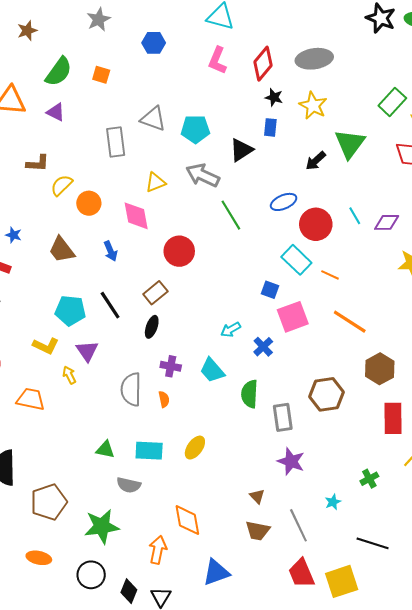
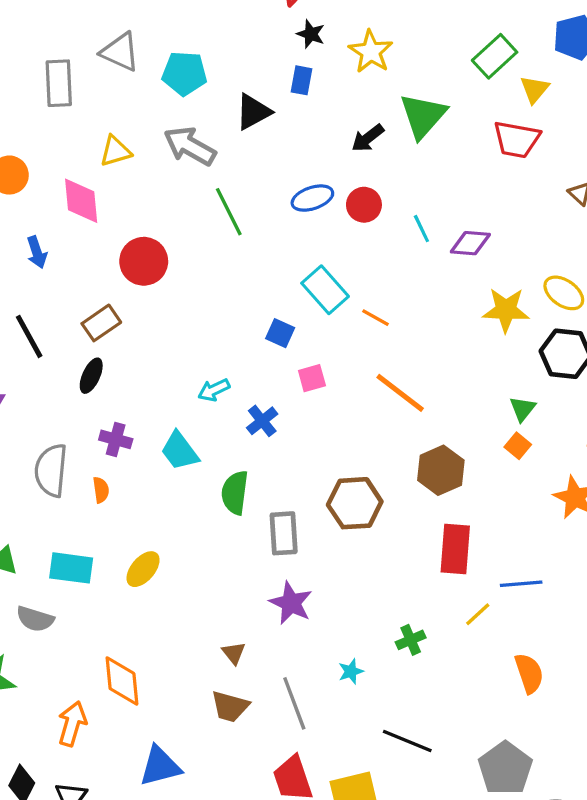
red circle: (316, 224) -> (364, 205), moved, size x0.7
pink square: (293, 317) -> (312, 378), size x0.6

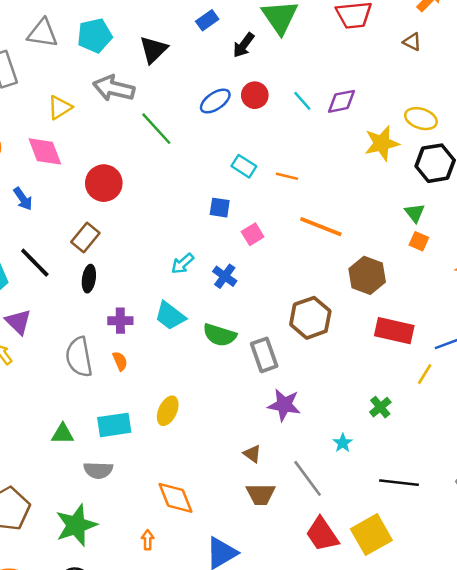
blue rectangle: (302, 80) -> (207, 20), moved, turned 60
cyan rectangle: (325, 290) -> (244, 166), size x0.7
green semicircle: (235, 493) -> (220, 335), turned -64
red rectangle: (455, 549) -> (394, 331), turned -66
orange arrow: (72, 724) -> (148, 540), size x0.6

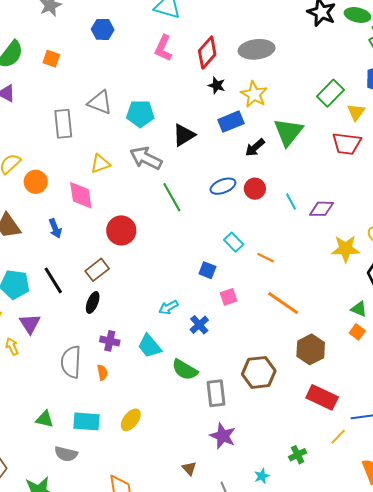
blue rectangle: (207, 20) -> (231, 122), size x1.4
green triangle: (415, 213) -> (359, 309), turned -42

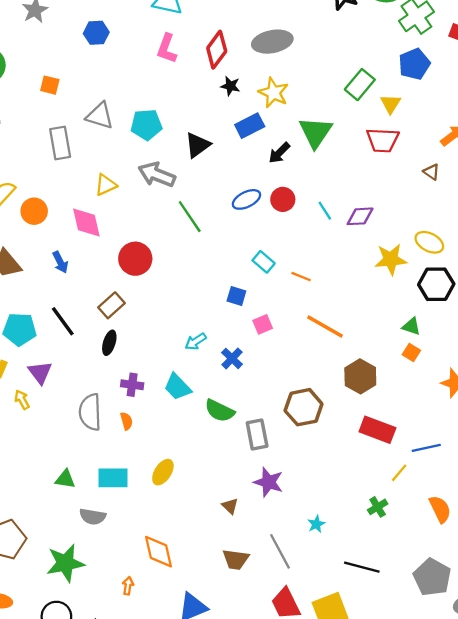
orange square: (51, 59) -> (50, 85), moved
green cross: (298, 455) -> (378, 507), moved
brown triangle: (189, 468) -> (230, 506), moved

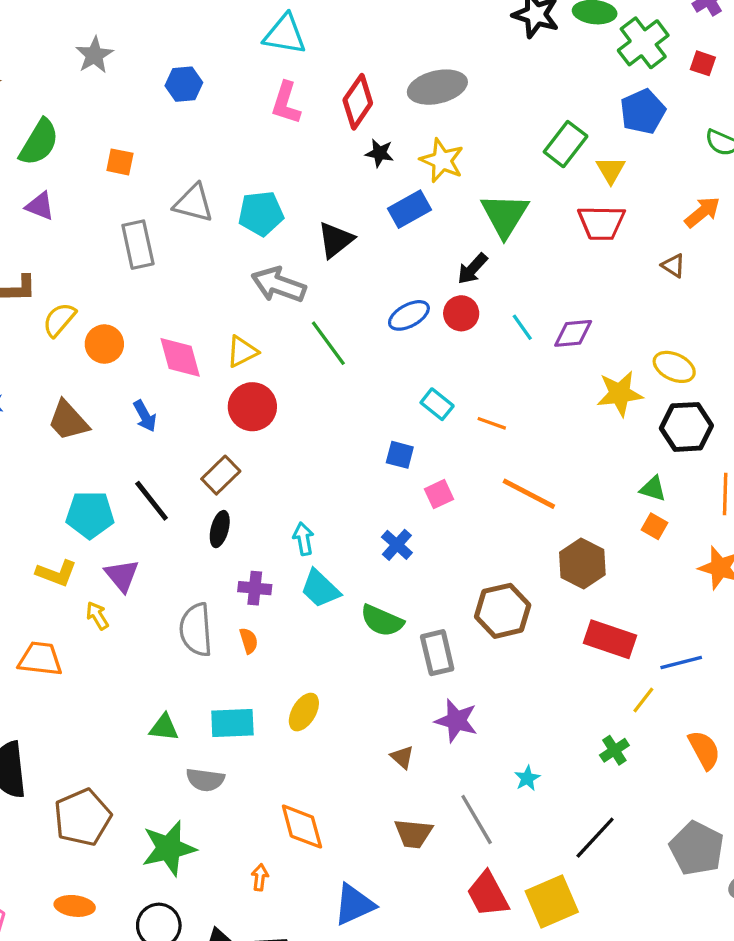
black arrow: (279, 153) -> (472, 269), moved
yellow triangle: (106, 185) -> (242, 352), moved
cyan arrow: (196, 341) -> (303, 539), moved, turned 115
black line: (362, 567) -> (595, 838), turned -60

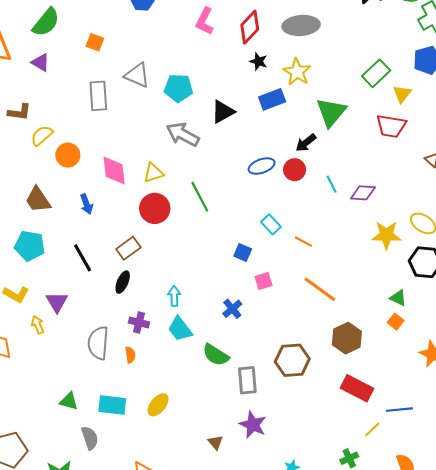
green line: (328, 343) -> (200, 197), moved
cyan pentagon: (90, 515) -> (30, 246), moved
gray semicircle: (205, 780) -> (90, 438), turned -125

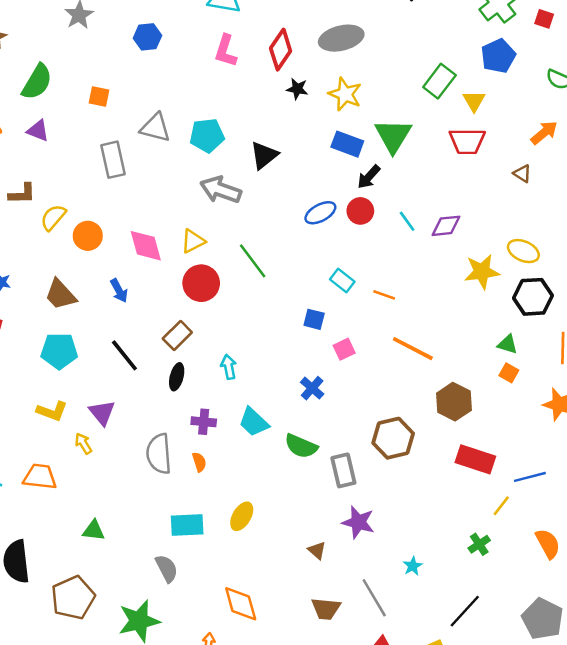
blue rectangle: (272, 99) -> (347, 144), moved, turned 50
cyan arrow: (174, 296) -> (229, 367), moved
green triangle: (69, 401) -> (94, 530), moved

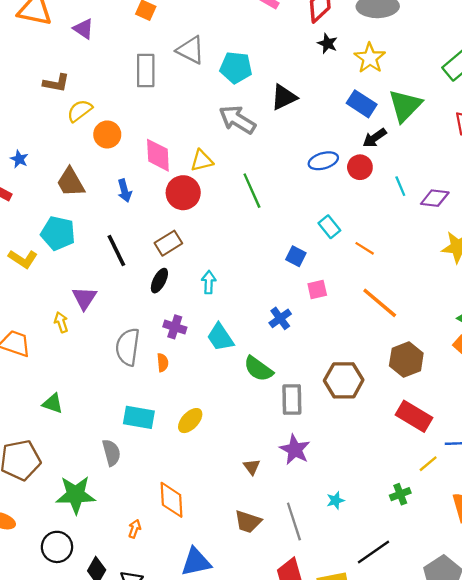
red circle: (201, 283) -> (183, 193), moved
yellow L-shape: (52, 411) -> (23, 259), moved

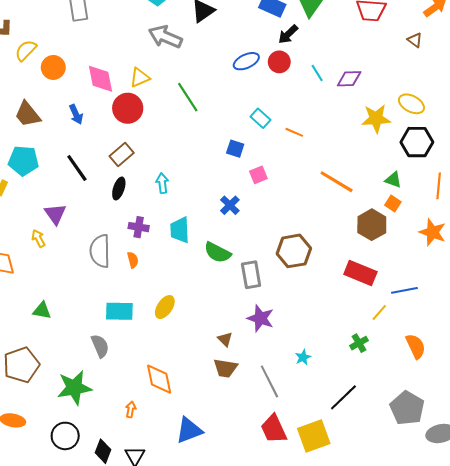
orange line: (380, 303) -> (337, 182), moved
cyan trapezoid: (220, 337) -> (180, 230), turned 40
brown hexagon: (406, 360) -> (372, 225), moved
brown trapezoid: (248, 522) -> (225, 368), moved

